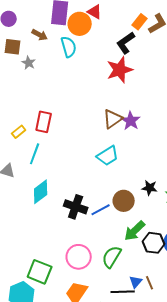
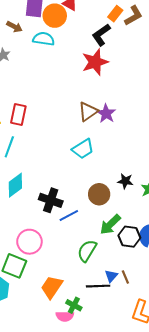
cyan semicircle: (69, 47) -> (44, 39), turned -65
blue line: (101, 210) -> (69, 215), moved
pink circle: (79, 257) -> (29, 242), moved

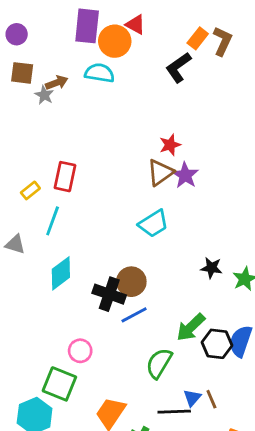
brown L-shape: (133, 16) -> (223, 41), turned -35
brown arrow: (14, 27) -> (57, 83), moved, turned -49
red star: (95, 62) -> (170, 145), moved, size x0.6
brown circle: (99, 194) -> (131, 282), moved
pink circle: (29, 242) -> (80, 351), size x0.7

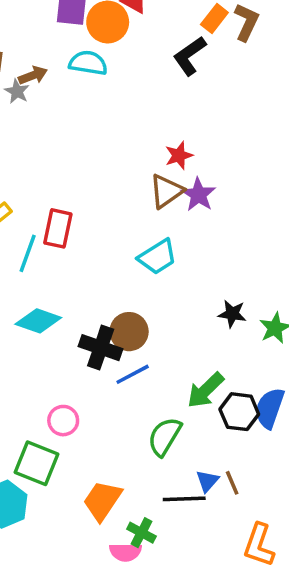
red rectangle: (65, 177) -> (58, 228), moved
cyan diamond: (61, 273) -> (38, 321), turned 56

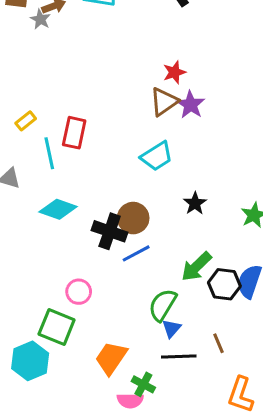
cyan line: (28, 253) -> (49, 153), turned -32
black star: (232, 314) -> (195, 203), moved, turned 30
blue triangle: (207, 481) -> (171, 328), moved

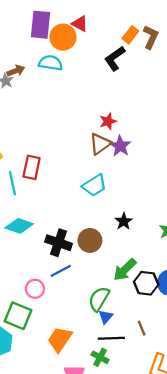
brown circle: (133, 218) -> (90, 240), moved
blue line: (136, 253) -> (61, 271), moved
green cross: (143, 384) -> (100, 357), moved

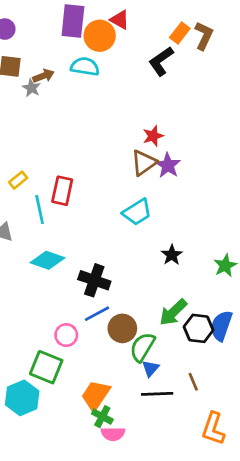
brown circle: (90, 240) -> (122, 328), moved
green cross: (100, 357) -> (102, 417), moved

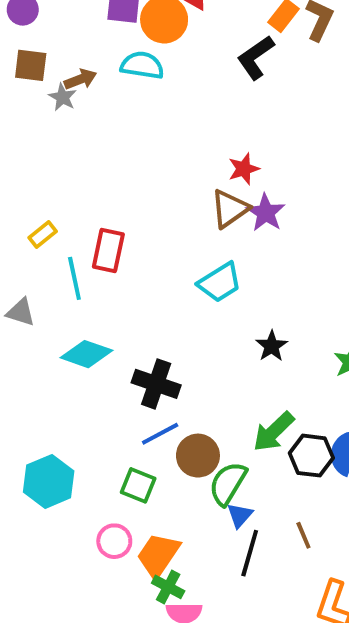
pink circle: (66, 335) -> (114, 541), moved
green square: (46, 367) -> (138, 485), moved, size x0.7
black line: (157, 394) -> (250, 553), turned -72
cyan hexagon: (22, 398) -> (49, 481), moved

